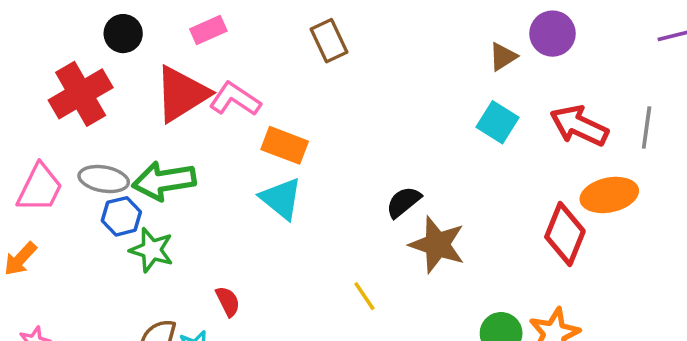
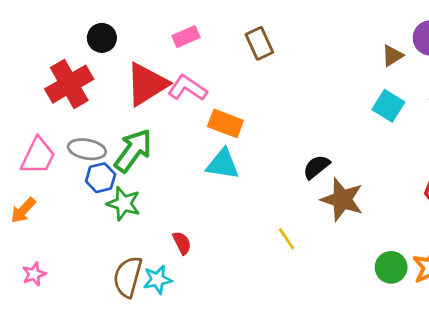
pink rectangle: (208, 30) -> (186, 37), moved
green arrow: (164, 181) -> (133, 151), turned 135
cyan triangle: (281, 199) -> (223, 164), turned -30

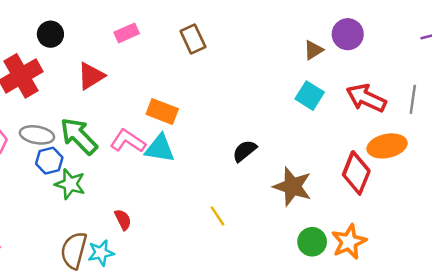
red triangle: (147, 84) -> (91, 76), size x0.7
pink L-shape: (187, 88) -> (128, 141), moved
green arrow: (133, 151) -> (79, 136), turned -81
brown star: (342, 199) -> (292, 186), moved

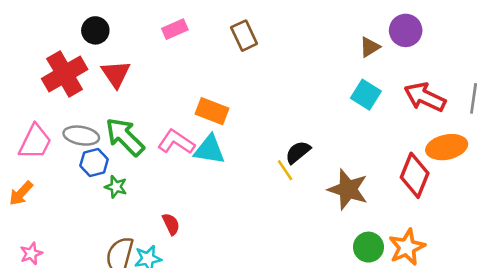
red triangle: (91, 76) -> (116, 74), moved, turned -32
green star: (70, 184) -> (116, 187), size x0.7
yellow line: (218, 216) -> (285, 170), moved

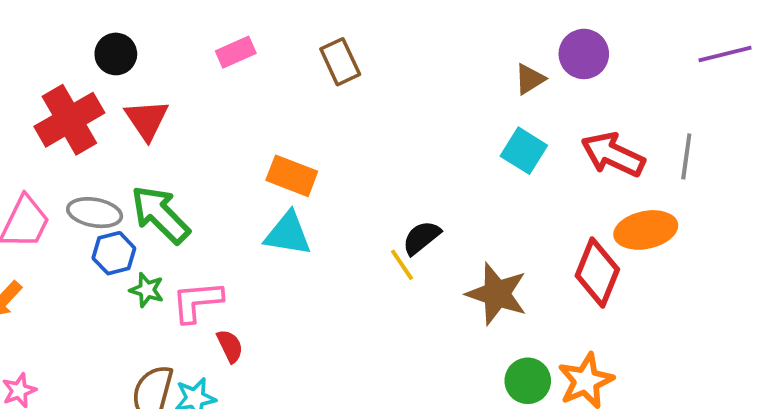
pink L-shape: (176, 142) -> (197, 302), moved, turned -39

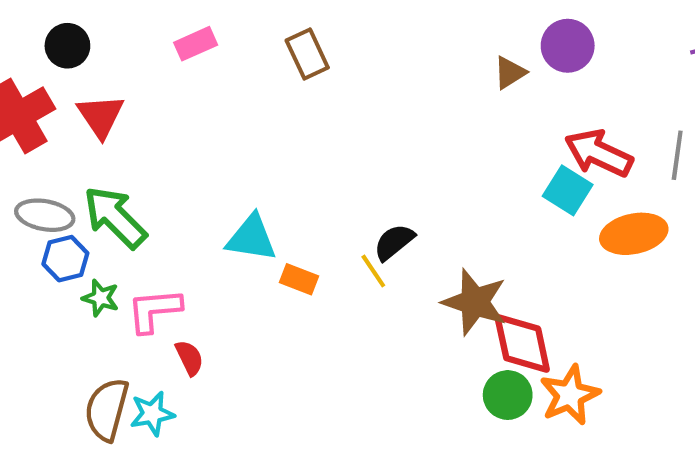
cyan square: (524, 151) -> (568, 190), moved
orange rectangle: (292, 176) -> (299, 279), moved, size x0.7
red diamond: (597, 273) -> (522, 343), moved, turned -34

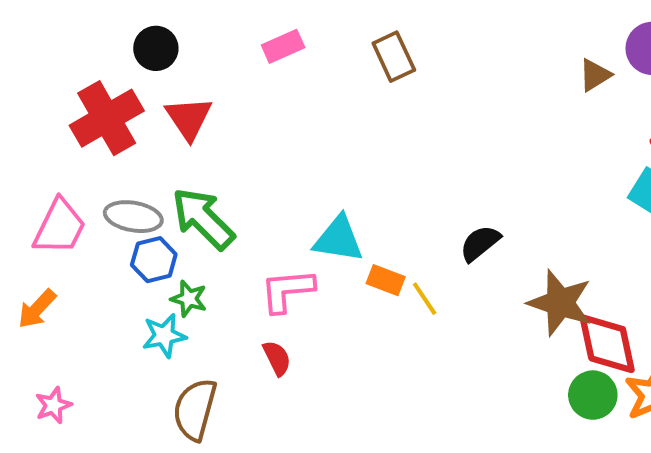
yellow line: (373, 271) -> (425, 299), moved
pink L-shape: (154, 310) -> (287, 290), moved
cyan star: (152, 414) -> (164, 336), moved

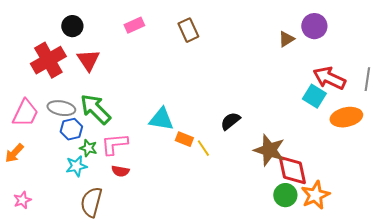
pink L-shape: (287, 290) -> (114, 144), moved
red semicircle: (277, 358) -> (120, 171), moved, turned 126

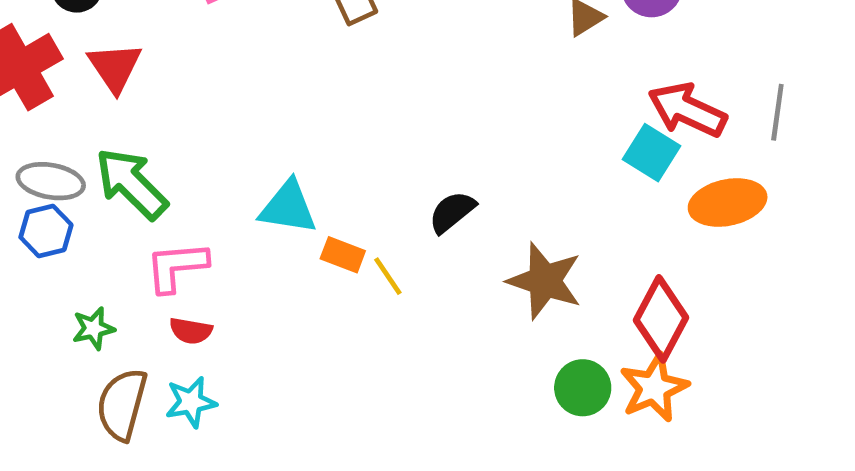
blue hexagon: (71, 129) -> (46, 231), moved
green star: (88, 148) -> (93, 328), moved, turned -30
cyan star: (76, 166) -> (191, 402), moved
red diamond: (292, 170) -> (661, 319), moved, turned 40

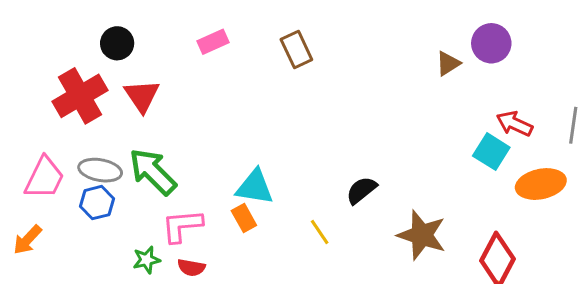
red arrow: (687, 110) -> (515, 124), size x0.7
orange rectangle: (343, 255) -> (244, 218), moved, turned 40
green star: (93, 328) -> (146, 260), moved

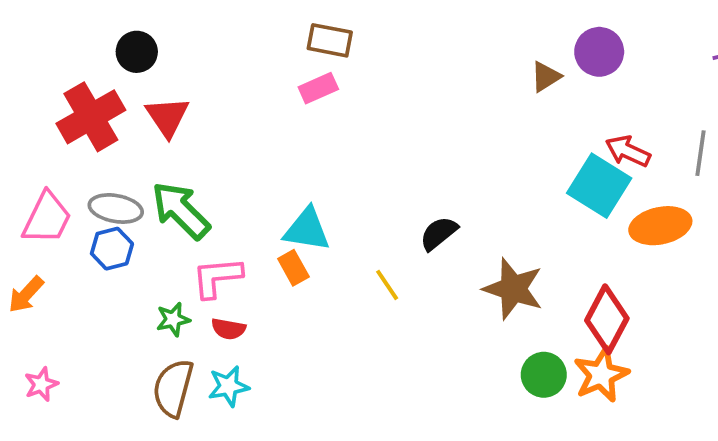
pink rectangle: (213, 42) -> (318, 88), moved
brown rectangle: (296, 49) -> (330, 40), moved, turned -54
cyan square: (491, 152) -> (599, 186), size x1.4

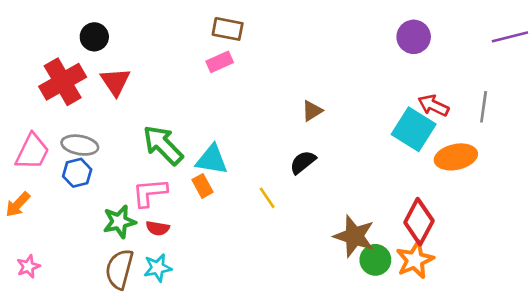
brown triangle: (546, 77) -> (312, 111), moved
green arrow: (181, 210) -> (163, 145), moved
brown star: (513, 289) -> (354, 236), moved
green star: (173, 319) -> (119, 222), size x1.4

